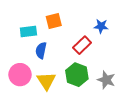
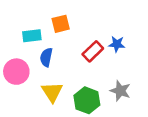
blue star: (101, 26) -> (117, 44), moved
pink circle: (20, 75) -> (16, 72), moved
green hexagon: (77, 75) -> (87, 100), moved

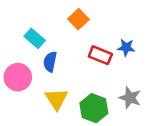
orange square: (61, 24) -> (78, 19), moved, turned -30
cyan rectangle: (32, 36) -> (35, 38), turned 48
red rectangle: (93, 51) -> (100, 55), turned 66

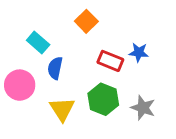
green hexagon: (94, 108) -> (103, 99), moved

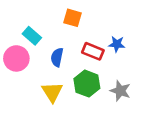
orange square: (86, 21) -> (73, 18), turned -30
blue semicircle: (55, 68) -> (57, 57), moved
pink circle: (20, 85) -> (16, 58), moved

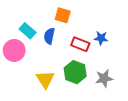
blue semicircle: (57, 57) -> (49, 36), moved
gray star: (120, 91) -> (104, 78), turned -30

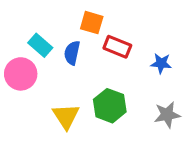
blue star: (101, 38) -> (161, 63), moved
red rectangle: (80, 44) -> (117, 47), moved
gray star: (104, 78) -> (167, 115), moved

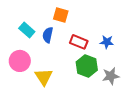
red rectangle: (117, 47) -> (79, 42), moved
pink circle: (21, 74) -> (20, 61), moved
green hexagon: (110, 106) -> (87, 66), moved

